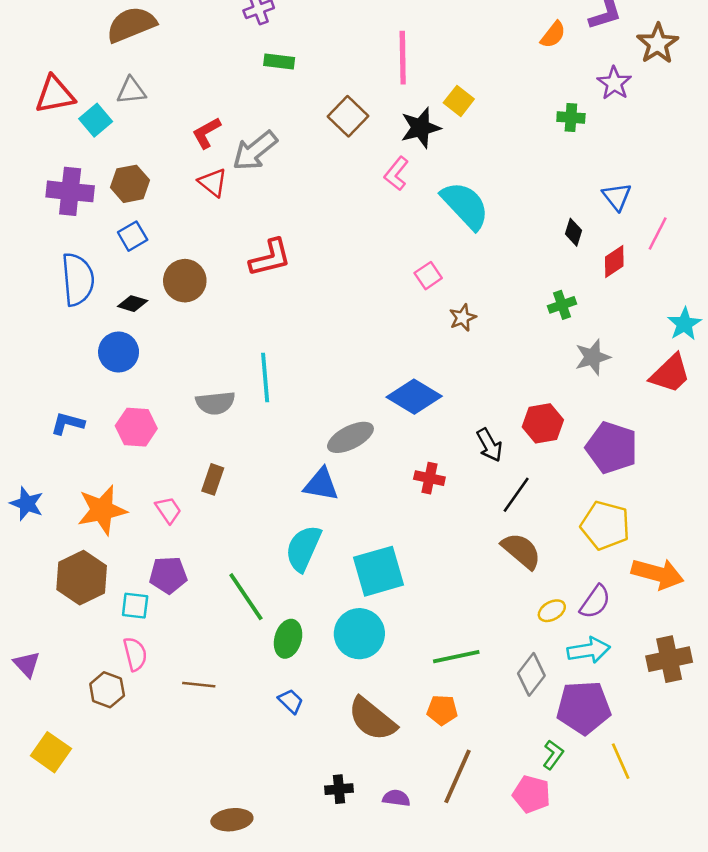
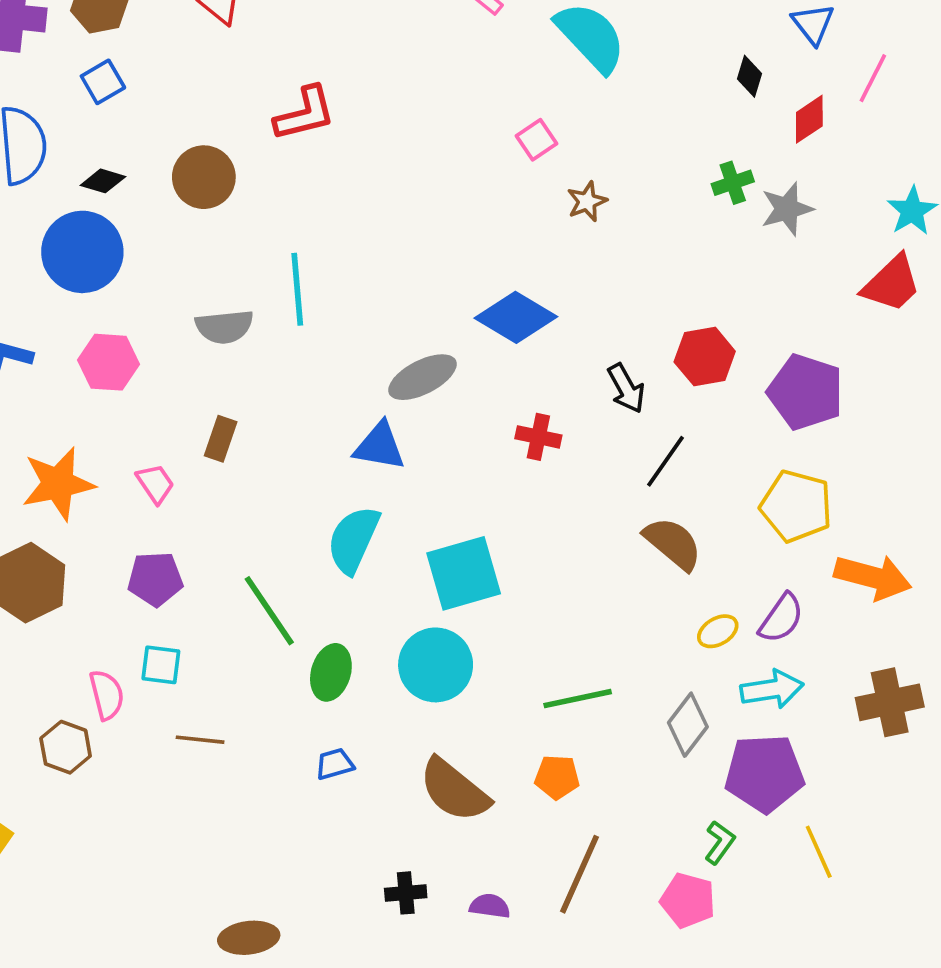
brown circle: (185, 281) -> (204, 177), moved
blue circle: (119, 352) -> (82, 252), size x1.4
gray star: (593, 357) -> (787, 209), moved
cyan square: (135, 606) -> (161, 665), moved
blue trapezoid: (291, 701) -> (335, 764), turned -60

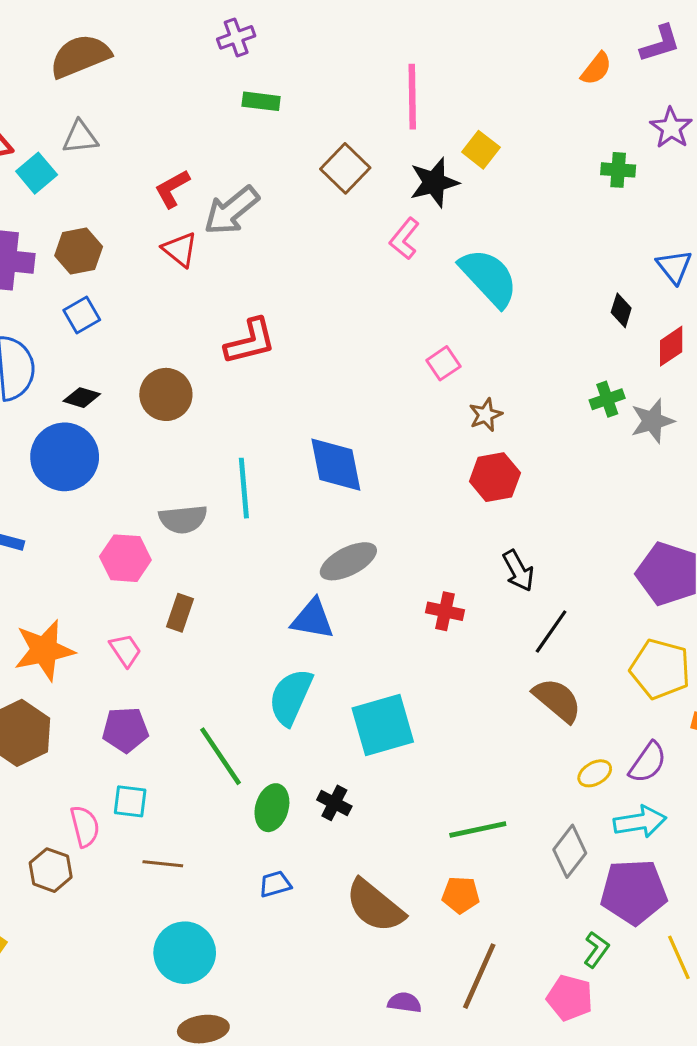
blue diamond: (516, 317) -> (336, 465), moved, turned 48
red hexagon: (705, 357) -> (495, 477), moved
pink hexagon: (109, 362) -> (125, 558), moved
cyan circle: (436, 665) -> (185, 953), moved
black cross: (406, 893) -> (334, 803), moved, turned 32

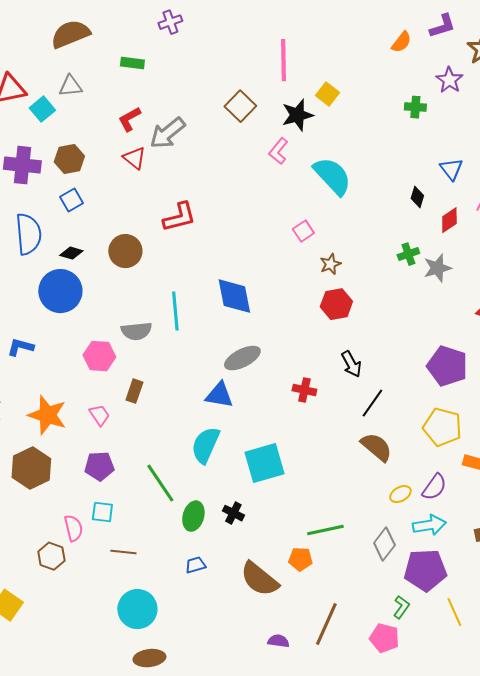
green rectangle: (261, 101) -> (132, 63), moved
orange star: (44, 650) -> (47, 415), turned 30
orange pentagon: (461, 895) -> (300, 559), moved

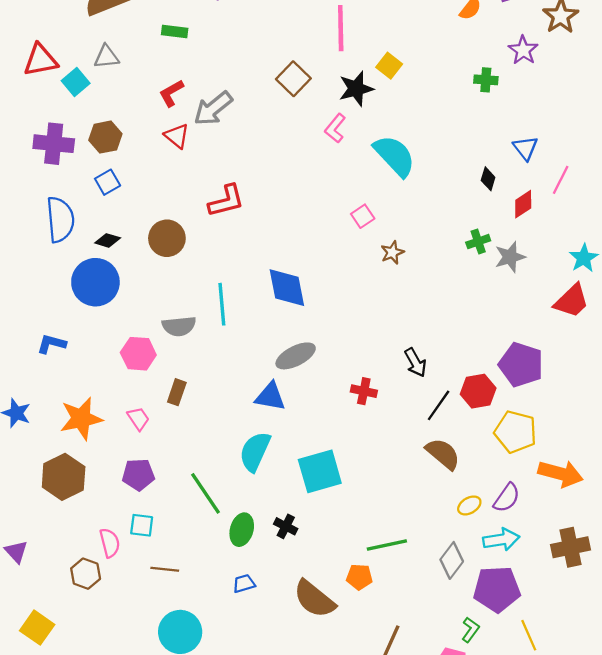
red hexagon: (336, 304) -> (478, 391), moved
orange star: (47, 415) -> (81, 419), turned -30

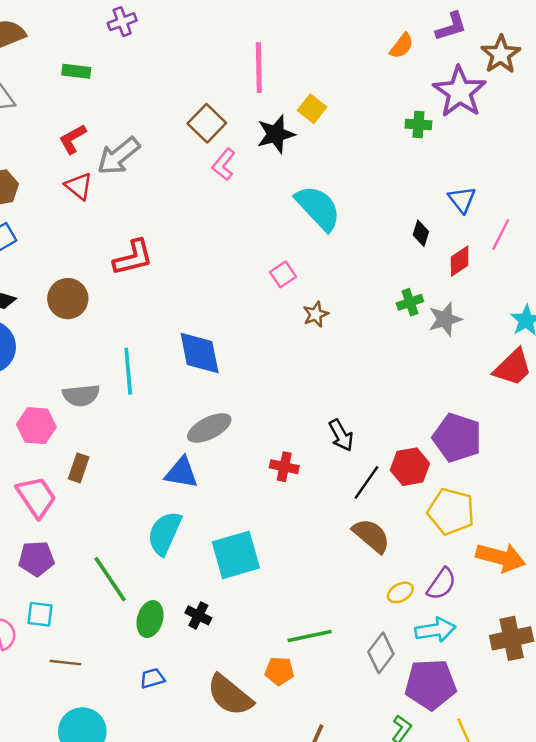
purple star: (523, 50) -> (460, 92), size x1.6
pink L-shape: (335, 128) -> (224, 164), moved
pink trapezoid: (138, 419) -> (36, 497), size x1.6

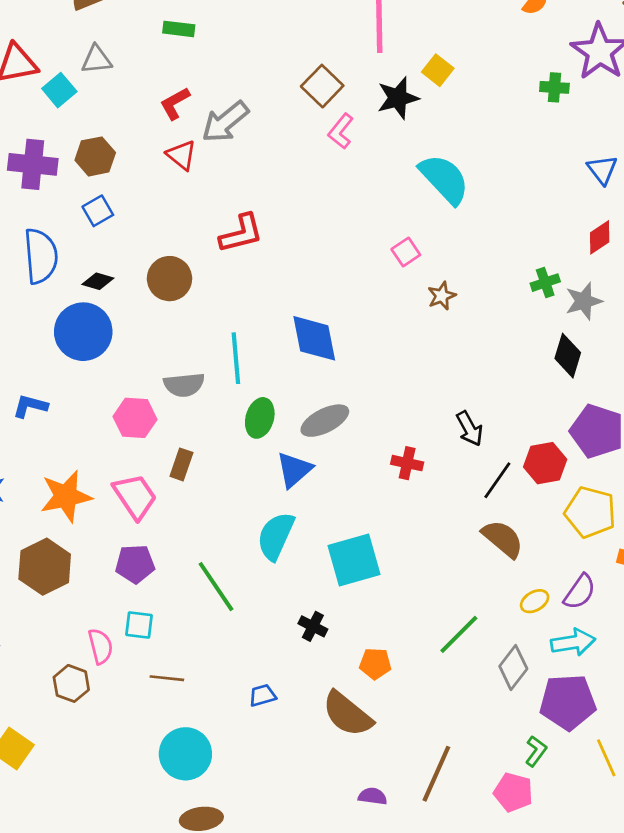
black diamond: (421, 233) -> (568, 356), moved, size x1.5
blue triangle: (181, 473) -> (294, 470), turned -51
green ellipse: (150, 619) -> (260, 418), moved
green line: (310, 636) -> (459, 634), moved, turned -33
orange pentagon: (279, 671) -> (375, 664), moved

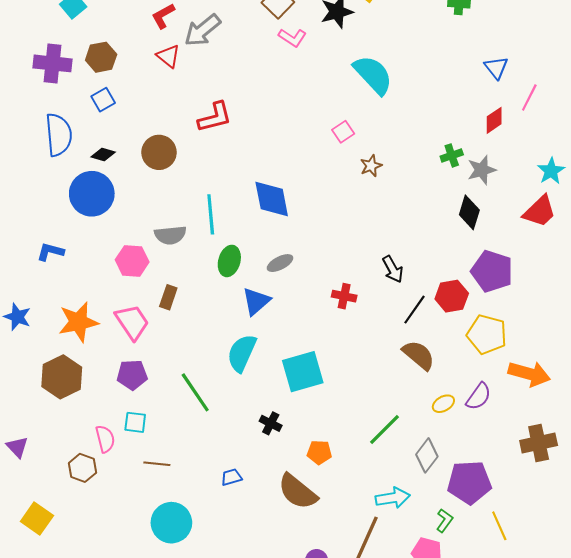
pink L-shape: (341, 131) -> (292, 38), turned -96
gray ellipse: (325, 421) -> (280, 263), size x0.7
cyan arrow: (573, 642) -> (393, 498), moved

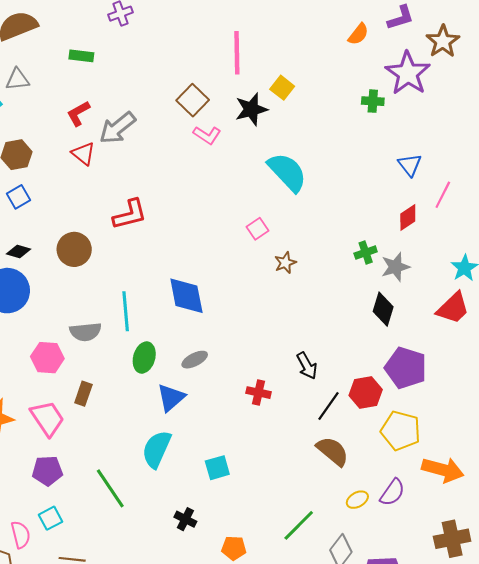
cyan square: (303, 372) -> (217, 468), size x0.6
cyan square: (135, 422) -> (50, 518), turned -35

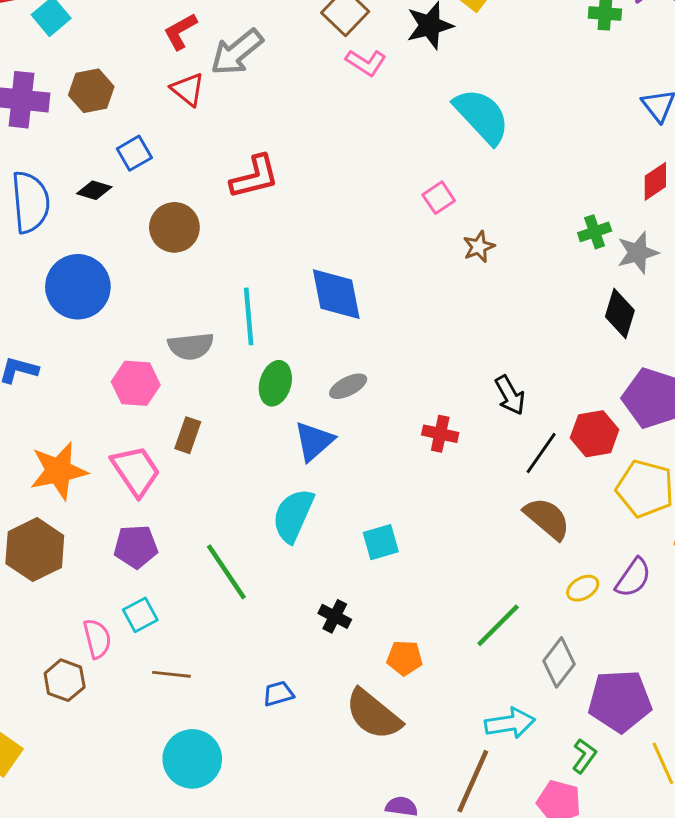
blue square: (19, 197) -> (134, 153), moved
black diamond: (19, 251) -> (94, 190), moved

